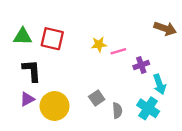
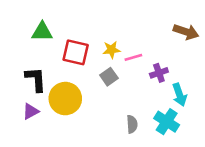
green triangle: (23, 36) -> (42, 32), moved
red square: (52, 39) -> (76, 52), moved
gray square: (97, 98) -> (109, 77), moved
yellow circle: (55, 106) -> (65, 99), moved

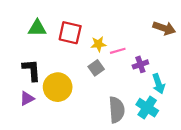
red square: (76, 52) -> (70, 33), moved
gray semicircle: (132, 124) -> (117, 110), size x1.6

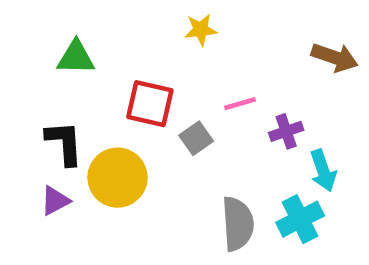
red square: (70, 33) -> (150, 104), moved
yellow star: (98, 44) -> (201, 30), moved
cyan cross: (147, 108) -> (300, 219), turned 30

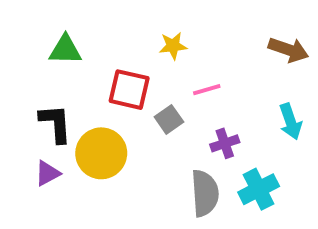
yellow star: (201, 30) -> (173, 46), moved
purple cross: (286, 131) -> (225, 143), moved
cyan arrow: (323, 171) -> (290, 121), moved

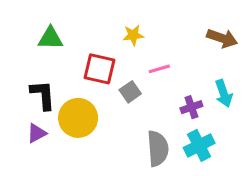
purple cross: (225, 143) -> (191, 107), moved

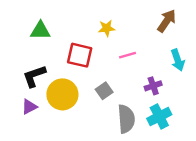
brown arrow: (222, 38) -> (167, 21), moved, turned -75
gray square: (130, 92) -> (104, 91), moved
cyan arrow: (224, 93) -> (178, 60), moved
black L-shape: (43, 95) -> (34, 76), turned -105

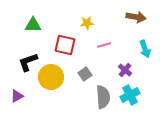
brown arrow: (167, 21) -> (136, 17), turned 66
purple cross: (153, 86) -> (125, 70), turned -32
purple triangle: (29, 107) -> (17, 96), moved

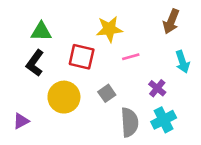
brown arrow: (136, 17) -> (171, 21), turned 102
yellow star: (87, 23) -> (109, 29), size x1.5
black L-shape: (28, 62) -> (35, 63), moved, turned -35

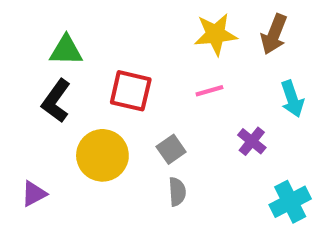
yellow star: (109, 29) -> (215, 34), moved
cyan cross: (164, 120) -> (290, 202), moved
gray semicircle: (130, 122) -> (177, 192), moved, size x0.6

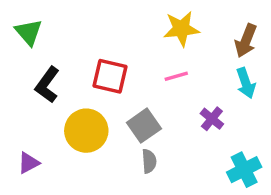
brown arrow: (274, 34) -> (246, 41), moved
green triangle: (66, 50) -> (29, 32), moved, turned 48
gray square: (171, 149) -> (144, 126), size x1.4

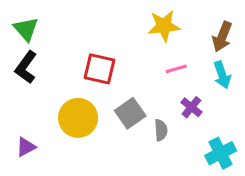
pink line: (176, 76) -> (176, 69), moved
black L-shape: (47, 85) -> (26, 67), moved
gray semicircle: (149, 161) -> (161, 130), moved

